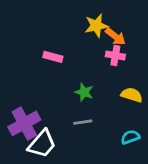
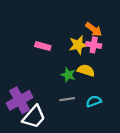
yellow star: (96, 26) -> (78, 45), moved
yellow semicircle: (132, 95) -> (86, 70), moved
cyan semicircle: (130, 137) -> (94, 101), moved

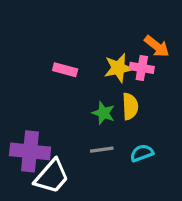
orange arrow: (94, 29) -> (157, 46), moved
yellow semicircle: (86, 70) -> (130, 106), turned 70
purple cross: (20, 100) -> (30, 151), turned 35

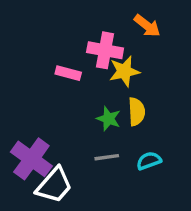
orange arrow: (157, 46) -> (147, 26), moved
pink cross: (142, 68) -> (105, 50), moved, size x1.4
purple cross: (30, 151) -> (31, 159), turned 30

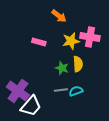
orange arrow: (147, 26) -> (59, 16), moved
pink cross: (105, 50) -> (90, 37), moved
cyan semicircle: (149, 161) -> (76, 91), moved

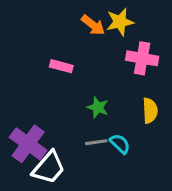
yellow star: (71, 41) -> (120, 22), moved
yellow semicircle: (78, 64) -> (150, 111), moved
cyan semicircle: (76, 91) -> (120, 144), turned 64

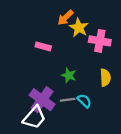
yellow star: (120, 22) -> (79, 28), moved, turned -30
orange arrow: (93, 25) -> (65, 18), turned 98
purple cross: (28, 144) -> (42, 100), moved

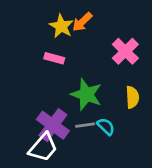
yellow star: (79, 28) -> (61, 26), moved
pink cross: (100, 41) -> (125, 51), turned 35
green star: (69, 75) -> (86, 94), size x1.6

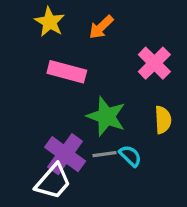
yellow star: (61, 26) -> (50, 22), moved
pink rectangle: (54, 58) -> (67, 72), size x1.5

